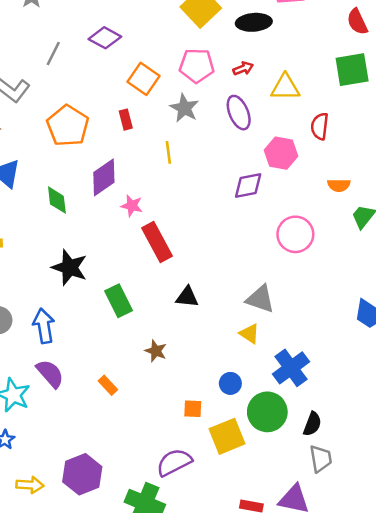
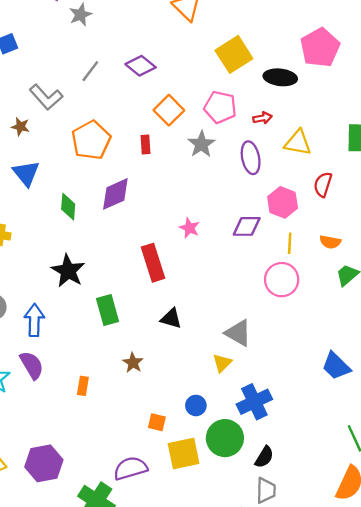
yellow line: (168, 152) -> (290, 243), moved
pink star: (132, 206) -> (189, 228), moved
yellow triangle: (249, 334) -> (222, 363), turned 30
orange rectangle: (108, 385) -> (83, 386), turned 42

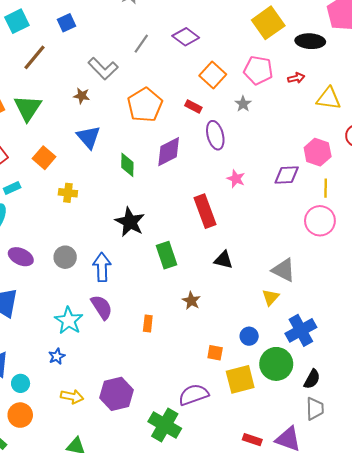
gray star: (201, 144) -> (243, 104), size x0.7
red rectangle: (146, 145) -> (193, 106), turned -56
purple ellipse: (251, 158) -> (215, 135), moved

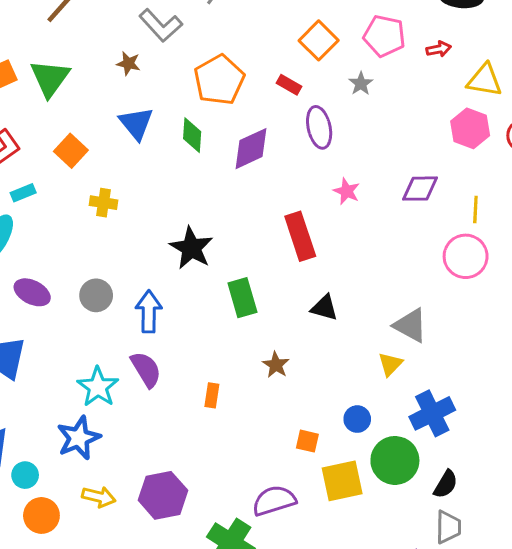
pink hexagon: (318, 152) -> (470, 128), moved
green diamond: (127, 165) -> (192, 135), moved
blue star: (57, 356) -> (79, 438), size x1.8
orange circle: (20, 415) -> (41, 515), moved

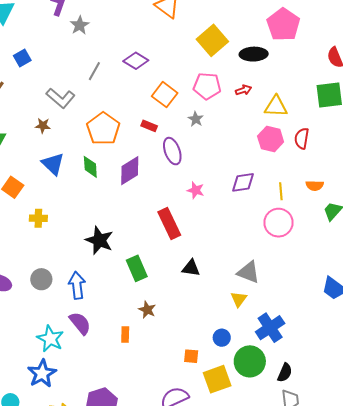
brown star: (276, 365) -> (147, 310), moved

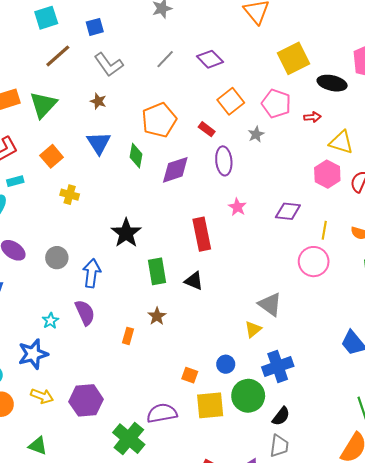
gray L-shape: (61, 98) -> (109, 65), moved
black triangle: (191, 268) -> (194, 281), moved
cyan star: (50, 339) -> (50, 321), size x0.6

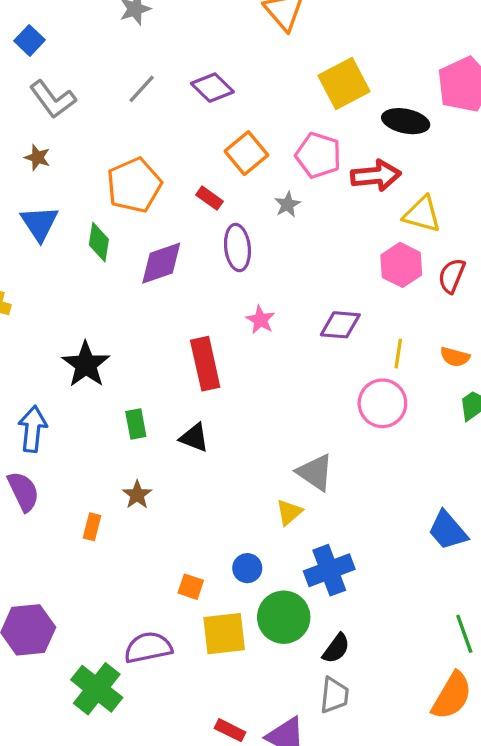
blue square: (95, 27) -> (30, 40), turned -30
red arrow: (312, 117) -> (376, 176), size x1.8
green rectangle: (157, 271) -> (136, 424), size x0.7

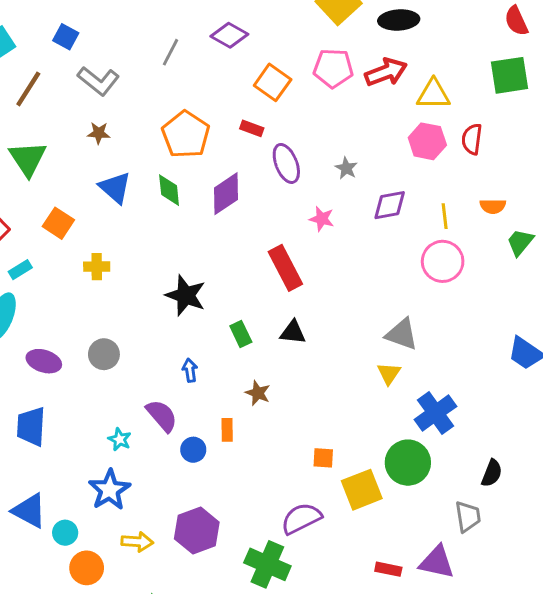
gray star: (288, 204) -> (346, 168), moved
blue arrow: (33, 429) -> (190, 370), moved, size x0.6
blue circle: (247, 568) -> (193, 450), moved
black semicircle: (336, 648) -> (492, 473), moved

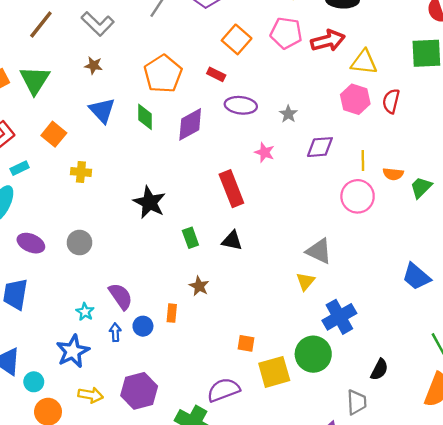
purple ellipse: (286, 163) -> (241, 105), turned -68
orange semicircle: (493, 206) -> (393, 174), moved
blue arrow: (190, 370) -> (115, 332), moved

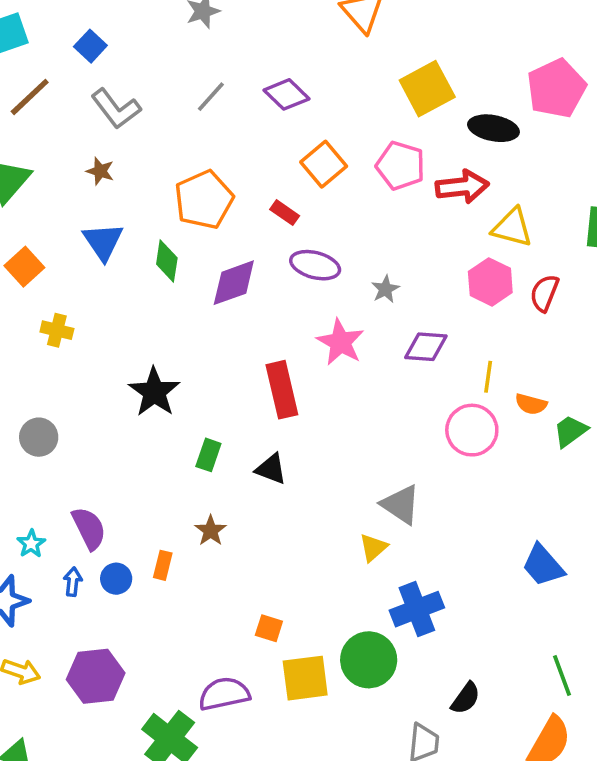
pink star: (265, 152) -> (340, 342), size x1.5
green rectangle: (190, 238) -> (208, 455), turned 30

